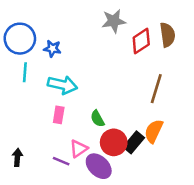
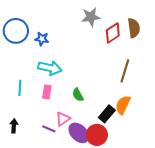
cyan line: (25, 72) -> (20, 88), moved
red circle: (114, 142) -> (97, 135), moved

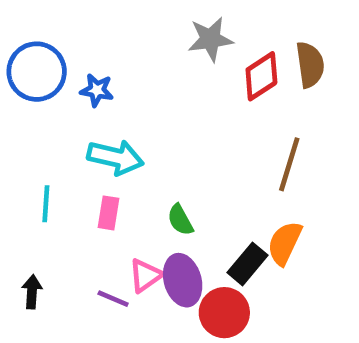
purple ellipse: (79, 133) -> (183, 280), moved, turned 30

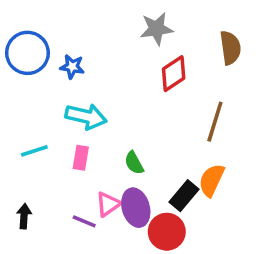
red diamond: (261, 76) -> (174, 74), moved
cyan line: (46, 204) -> (34, 151), turned 68

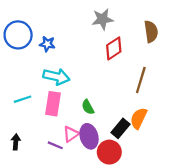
pink rectangle: (81, 158) -> (53, 104), size x1.5

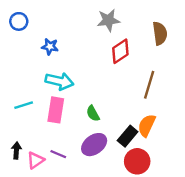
blue circle: (18, 35) -> (19, 21), moved, size x0.6
pink triangle: (71, 134) -> (36, 160), moved
purple ellipse: (89, 136) -> (94, 145), turned 70
red circle: (109, 152) -> (137, 161), moved

